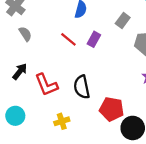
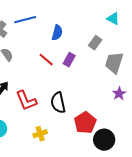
red pentagon: (112, 109) -> (85, 123), turned 30

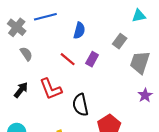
cyan triangle: (113, 19) -> (139, 16), turned -40
red L-shape: (26, 101) -> (51, 89), moved

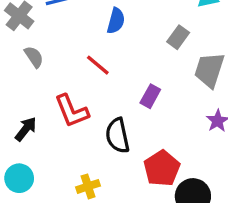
purple rectangle: (92, 59) -> (150, 96), moved
black arrow: (21, 90) -> (26, 129), moved

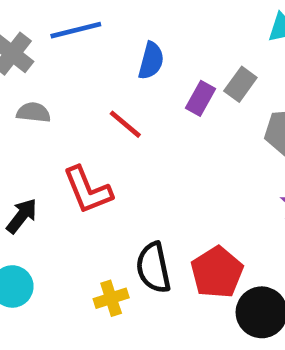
gray semicircle: (34, 57) -> (33, 112), turned -50
purple rectangle: (150, 96) -> (200, 98), moved
black semicircle: (118, 136) -> (153, 268), moved

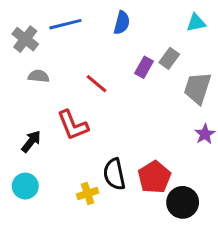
blue semicircle: (151, 61) -> (122, 23), moved

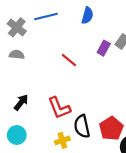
gray semicircle: (39, 76) -> (17, 55), moved
red L-shape: (73, 125) -> (59, 108), moved

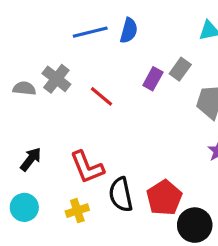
blue line: (46, 17) -> (90, 32), moved
gray cross: (17, 27) -> (56, 79), moved
yellow cross: (62, 140) -> (77, 211), moved

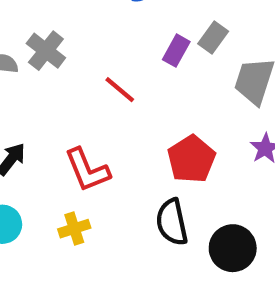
red line: (101, 96) -> (120, 90), moved
black semicircle: (121, 195) -> (172, 222), moved
red pentagon: (164, 198) -> (191, 159), moved

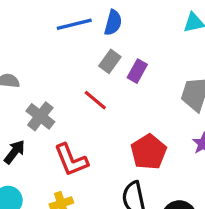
gray rectangle: (213, 38) -> (110, 61), moved
gray cross: (46, 51) -> (40, 116), moved

